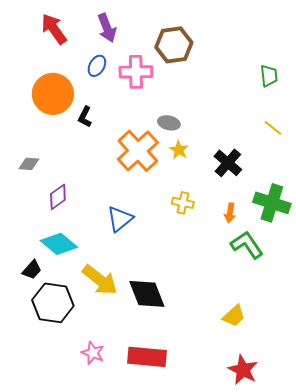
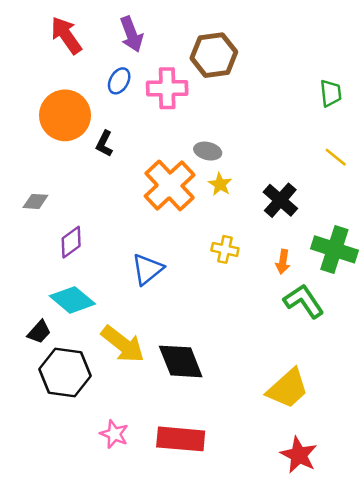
yellow trapezoid: (234, 316) -> (288, 388), size x1.5

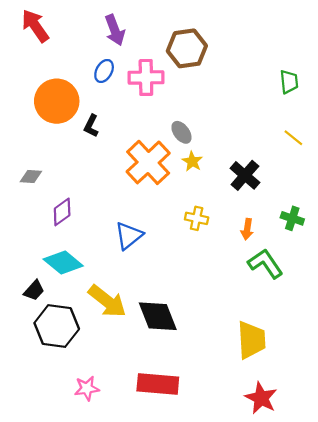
red arrow: (66, 35) -> (35, 26), moved
gray ellipse: (208, 151) -> (181, 132), turned 40
green cross: (334, 249) -> (292, 218), size x0.6
yellow trapezoid: (288, 388) -> (251, 340), turned -51
pink star: (114, 434) -> (87, 388), moved, turned -30

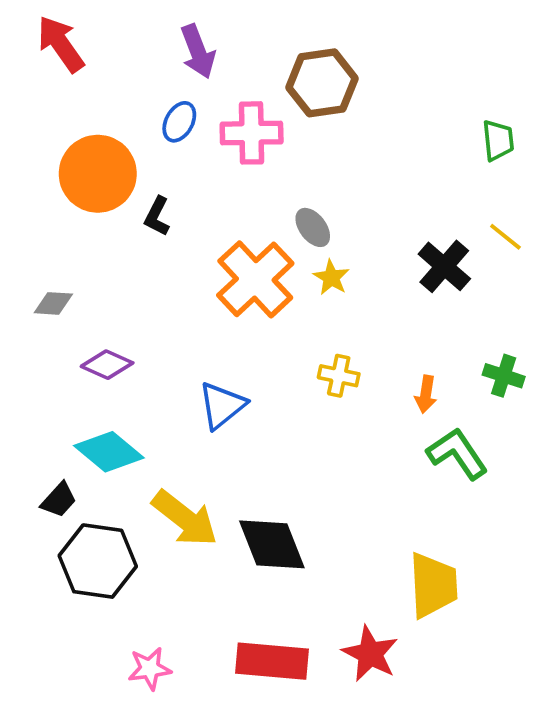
black cross: (245, 175) -> (444, 266), moved
purple diamond: (62, 212) -> (107, 365), turned 60
red star: (261, 398) -> (370, 654), moved

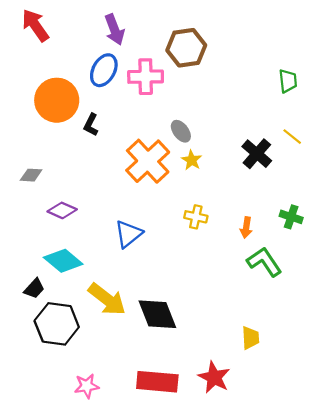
blue ellipse: (179, 122) -> (104, 70), size x1.4
yellow trapezoid: (433, 585) -> (250, 338), size x0.6

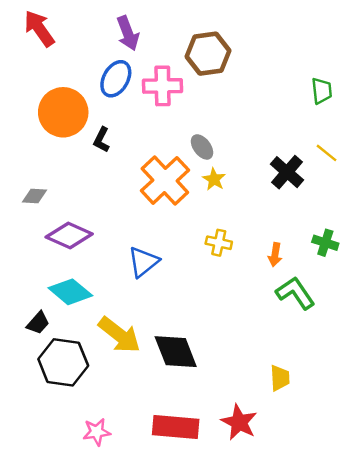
purple diamond: (62, 210) -> (69, 236), size x1.4

